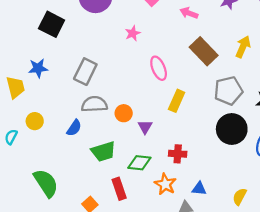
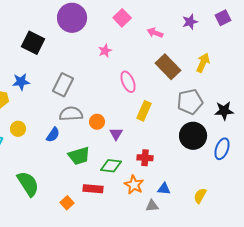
red rectangle: (119, 189) -> (93, 189), turned -66

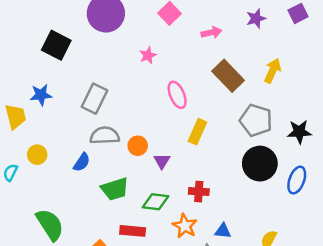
pink arrow: (155, 33) -> (211, 32), turned 147
gray pentagon: (190, 102) -> (256, 120), turned 30

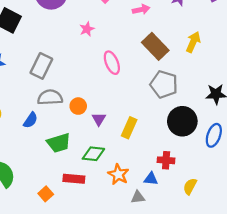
gray pentagon: (256, 120) -> (164, 84), moved
yellow rectangle: (197, 132) -> (129, 128), moved
red cross: (199, 192) -> (166, 160), moved

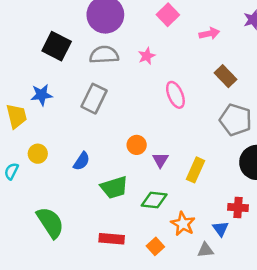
brown rectangle: (155, 46) -> (226, 76), size x0.7
gray semicircle: (50, 97) -> (104, 55), moved
red rectangle: (74, 179) -> (112, 239), moved
blue triangle: (151, 179) -> (220, 229), turned 48
orange square: (46, 194) -> (155, 246), moved

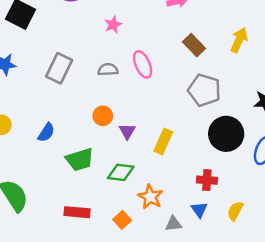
gray semicircle: (104, 55) -> (108, 70), moved, size x0.7
blue triangle: (220, 229) -> (199, 210), moved

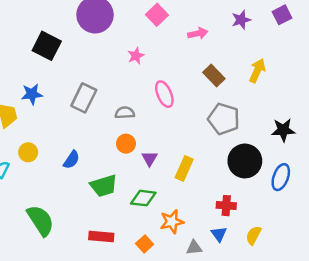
gray semicircle: (108, 70) -> (125, 113), moved
orange star: (150, 197) -> (172, 222), turned 30

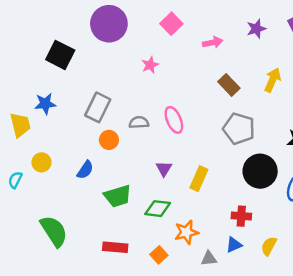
pink ellipse: (164, 94) -> (174, 120), moved
orange circle: (126, 144) -> (109, 140), moved
blue triangle: (219, 234) -> (234, 245), turned 42

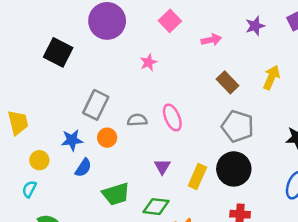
blue star: (45, 104) -> (72, 140), moved
black circle: (260, 171) -> (234, 169), moved
cyan semicircle: (15, 180) -> (29, 189), moved

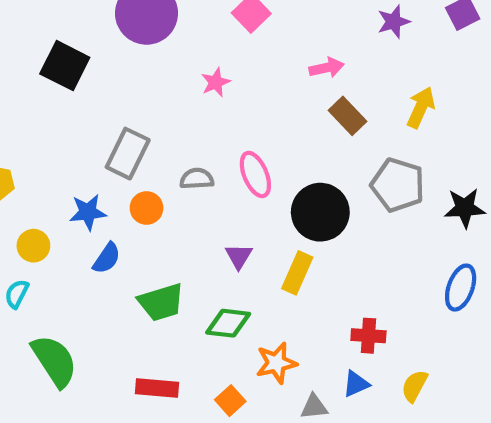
pink arrow: (211, 40) -> (327, 68), moved
gray pentagon: (238, 126) -> (398, 185), moved
black circle: (234, 169) -> (320, 212), moved

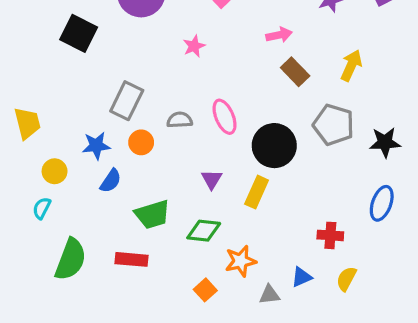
red cross: (368, 336) -> (330, 235), moved
green semicircle: (54, 361) -> (71, 259), turned 54
red rectangle: (157, 388) -> (132, 259), moved

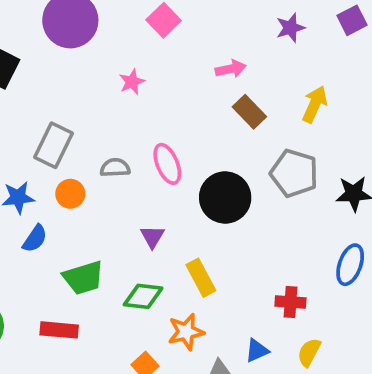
yellow rectangle: (257, 192) -> (201, 278), moved, turned -52

